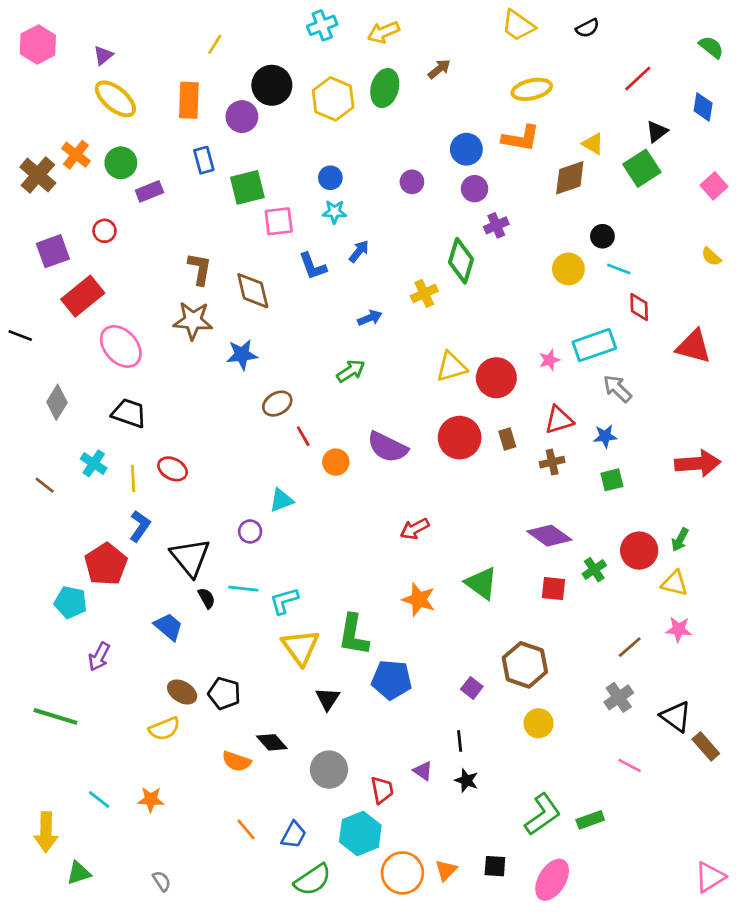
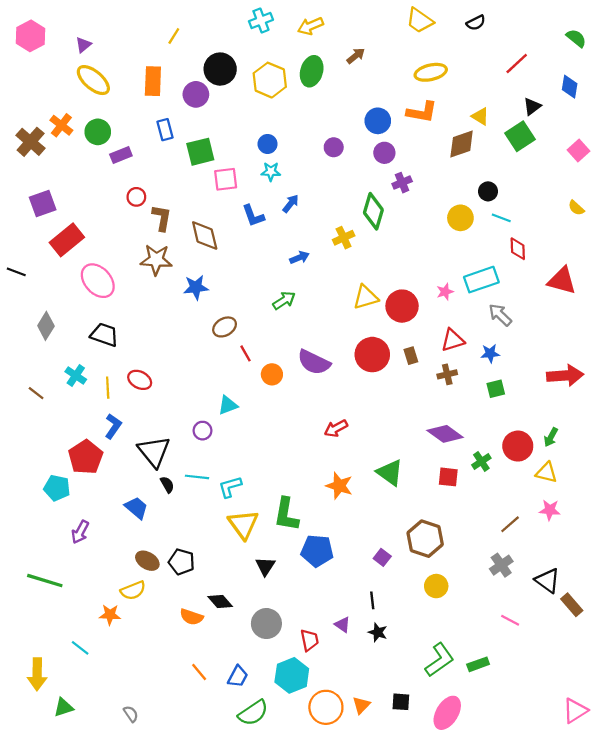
red circle: (105, 231) -> (136, 197), moved
orange star: (151, 799) -> (110, 615), moved

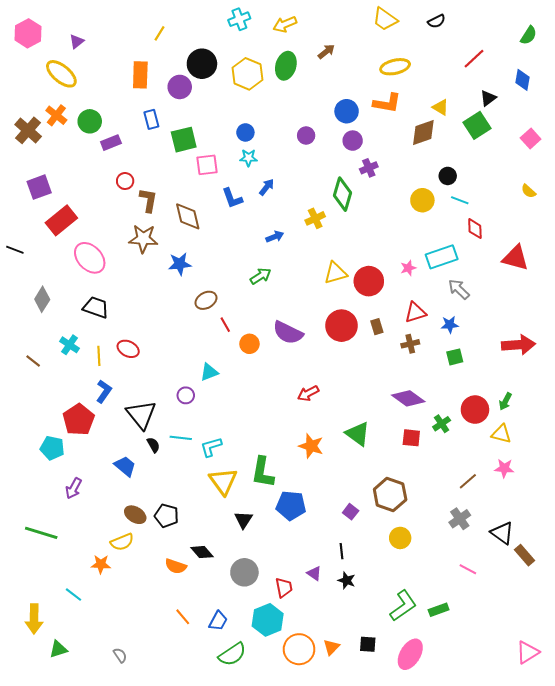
green semicircle: (576, 38) -> (529, 35), turned 84
yellow ellipse: (93, 80) -> (61, 74), moved

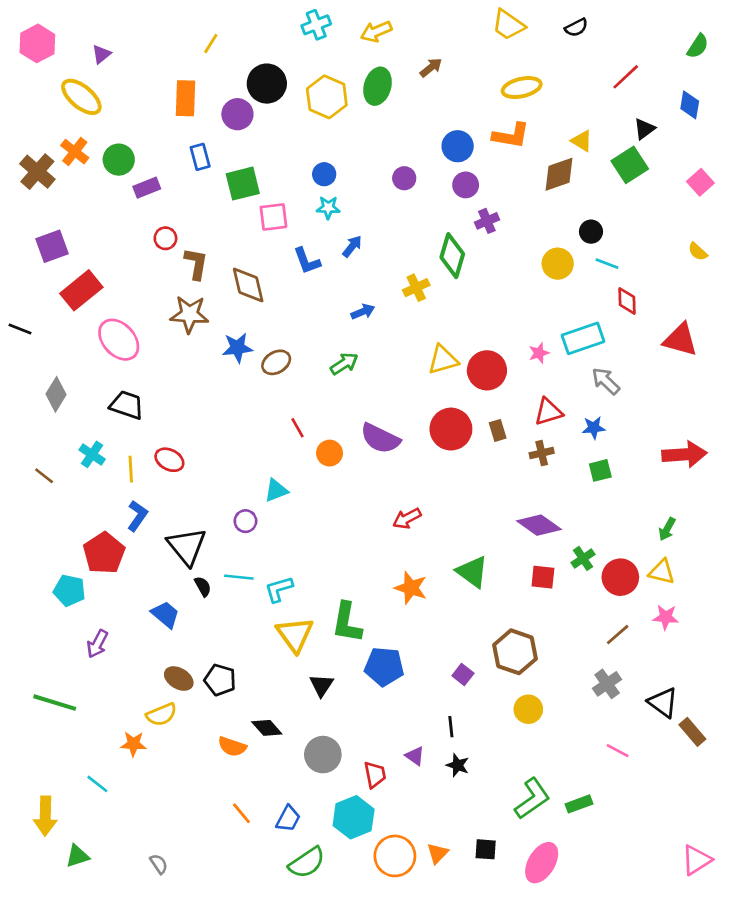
brown ellipse: (206, 300) -> (276, 362), moved
red circle: (475, 410) -> (620, 577), moved

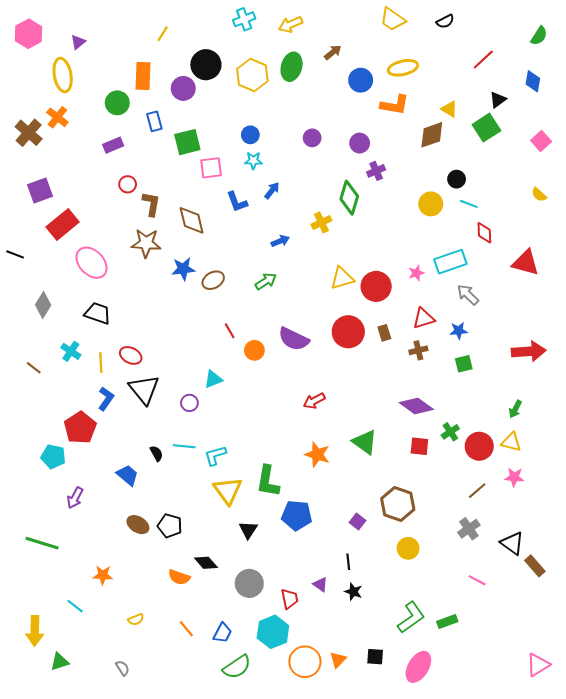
yellow ellipse: (81, 97) -> (63, 75), turned 40
blue circle: (458, 146) -> (361, 80), moved
green circle: (119, 160) -> (117, 103), moved
black triangle: (187, 546) -> (144, 390), moved
yellow semicircle: (161, 715) -> (136, 619), moved, size x0.7

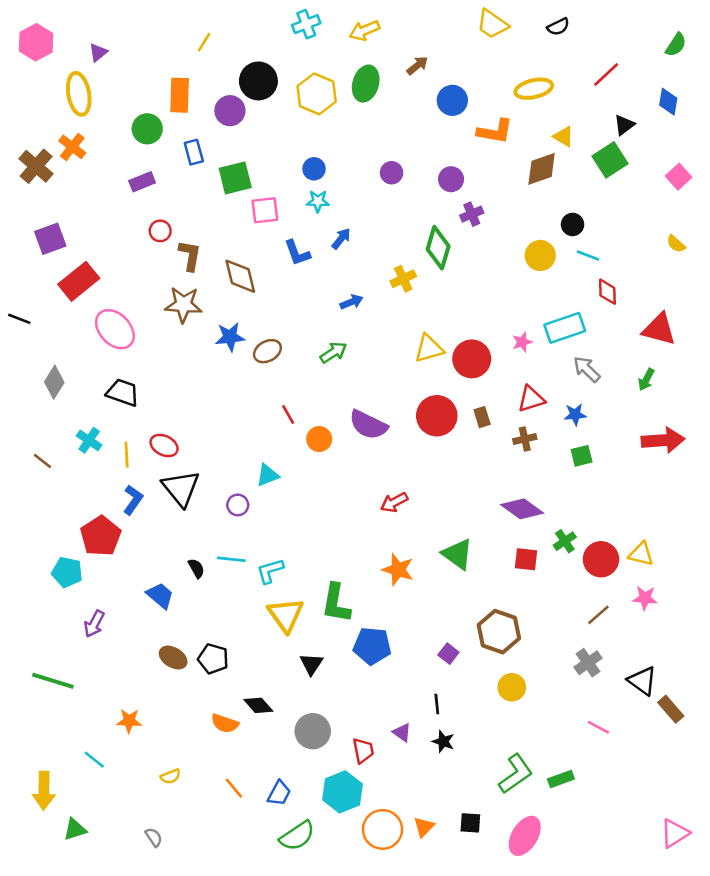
yellow ellipse: (403, 68) -> (534, 89), moved
green arrow: (515, 409) -> (646, 380), moved

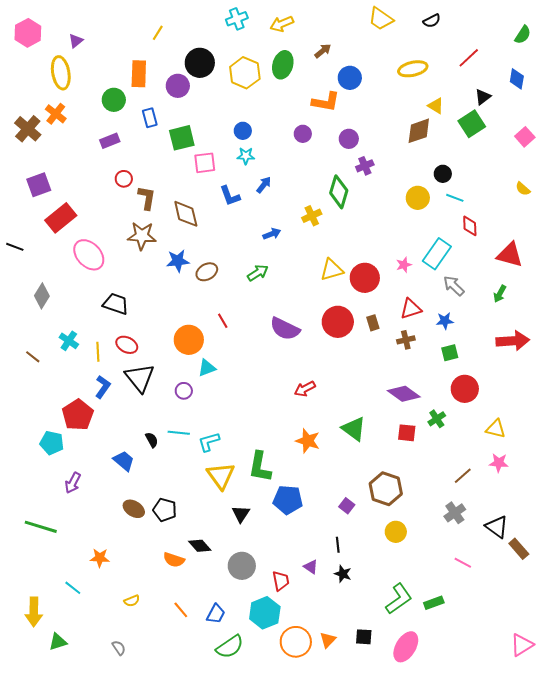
orange L-shape: (495, 131) -> (326, 102), moved
cyan rectangle: (565, 328) -> (437, 254), turned -36
black trapezoid: (123, 392) -> (116, 304), moved
orange circle: (319, 439) -> (189, 340), moved, size x1.5
red circle: (601, 559) -> (465, 389), moved

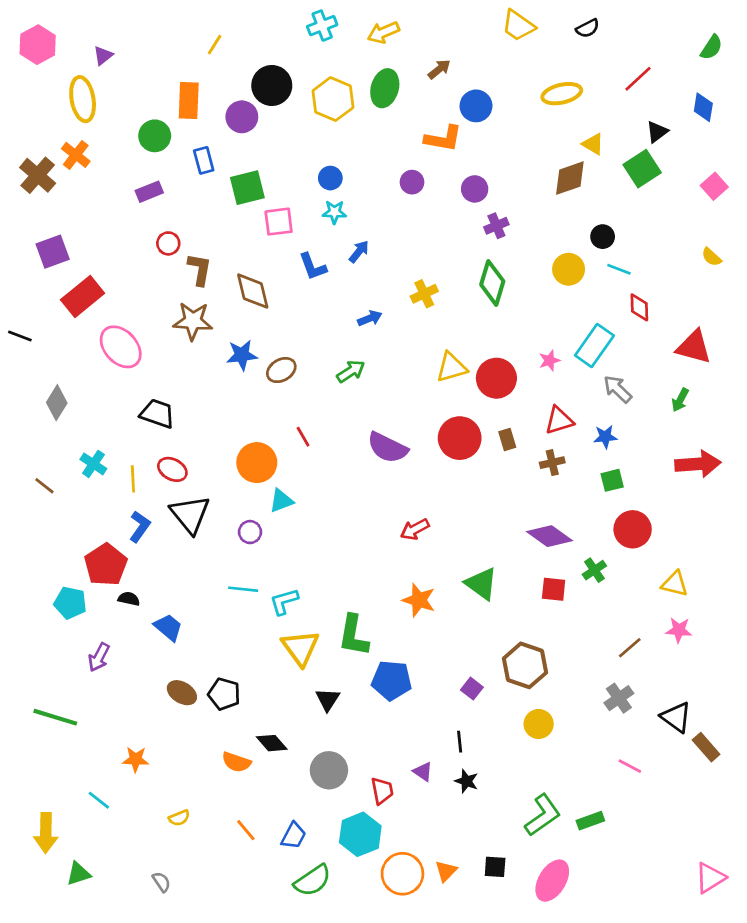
green diamond: (339, 192) -> (492, 283), moved
black semicircle: (152, 440) -> (129, 599), moved, turned -49

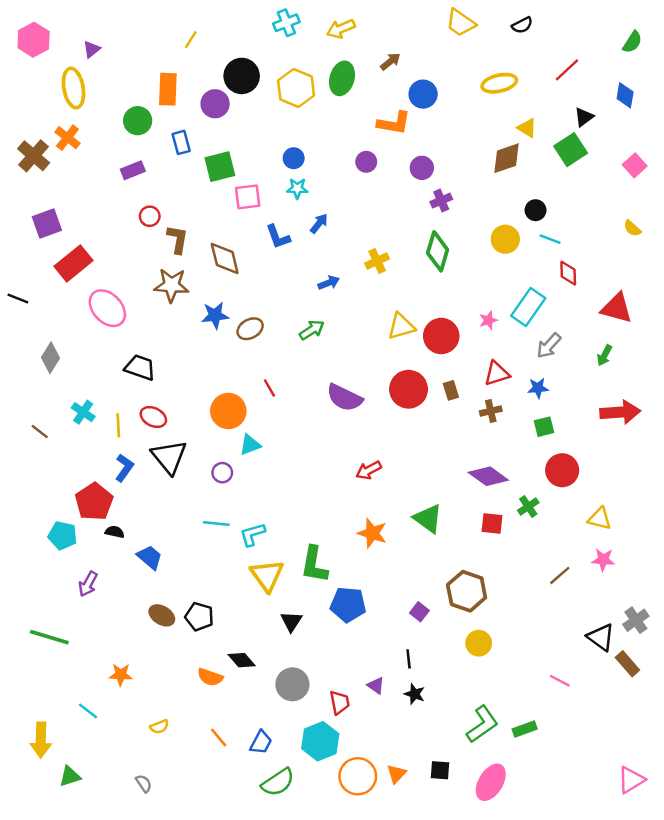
gray arrow: (618, 389) -> (549, 346), turned -92
gray cross: (619, 698) -> (636, 620), moved

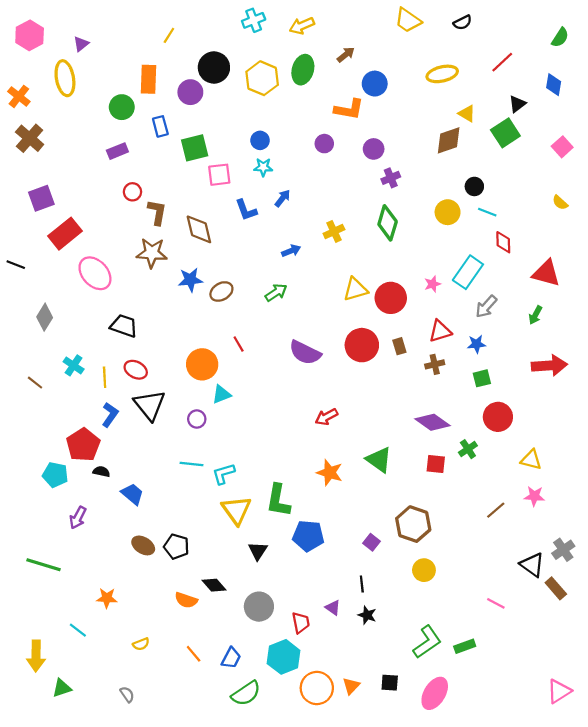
orange cross: (67, 138) -> (19, 96), moved

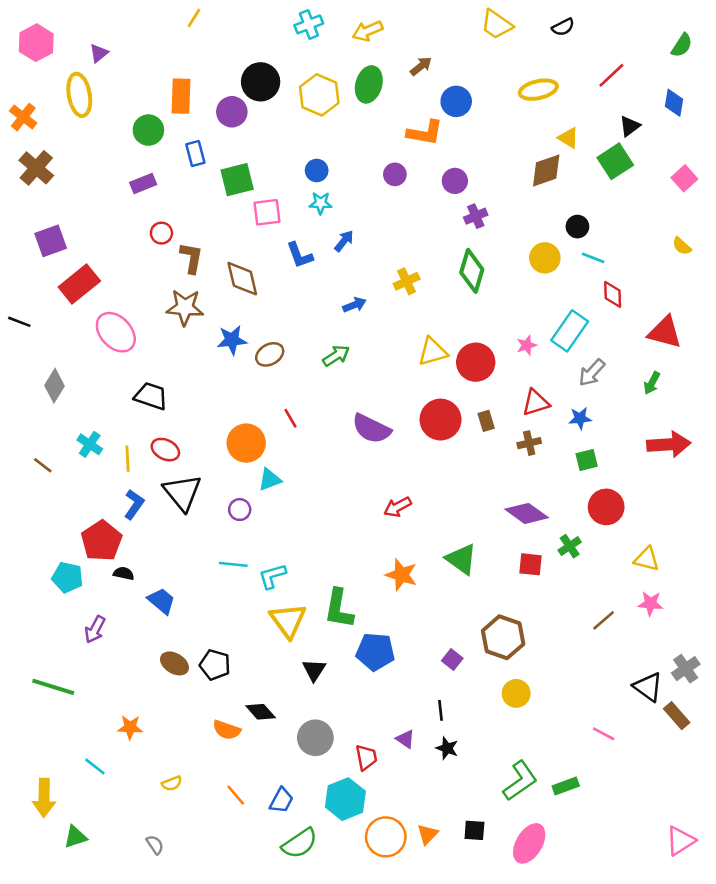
yellow line: (169, 35) -> (194, 18), moved

